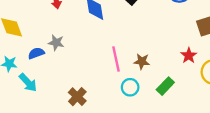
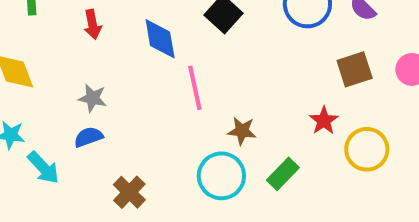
blue semicircle: (36, 53) -> (88, 137), moved
pink line: (116, 59) -> (195, 88), moved
cyan circle: (130, 87) -> (221, 176), size x1.5

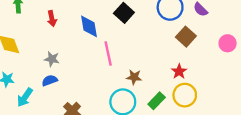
brown square: (355, 69) -> (186, 37), moved, turned -30
yellow circle: (367, 149) -> (185, 95), moved
cyan arrow: (43, 168) -> (25, 97), turned 78

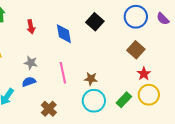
brown square: (186, 37) -> (136, 50), moved
pink line: (108, 53) -> (63, 73), moved
brown star: (134, 77) -> (91, 79), moved

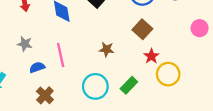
brown star: (91, 79) -> (107, 49), moved
blue semicircle: (29, 82) -> (37, 67), moved
yellow circle: (149, 95) -> (168, 74), moved

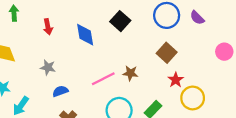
pink line: (61, 55) -> (103, 79), moved, turned 75

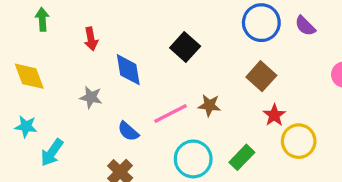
black square: (120, 21) -> (185, 47), moved
blue diamond: (85, 35) -> (128, 70), moved
blue semicircle: (60, 91) -> (128, 131), moved, turned -119

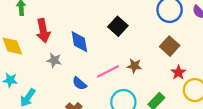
red arrow: (91, 39) -> (43, 31), moved, size x1.5

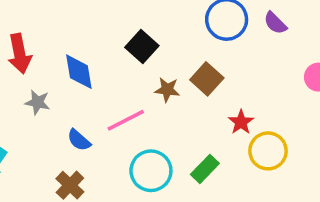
brown square: (170, 46) -> (207, 79), moved
brown star: (134, 66) -> (167, 90), moved

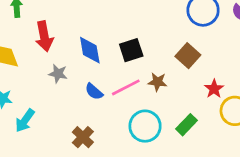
black square: (142, 46) -> (131, 50), moved, turned 30
brown star: (167, 90) -> (157, 82), moved
blue semicircle: (79, 140) -> (94, 92), moved

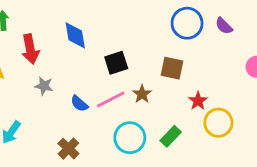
blue diamond: (90, 50) -> (75, 35), moved
brown square: (188, 56) -> (172, 68), turned -30
brown star: (157, 82) -> (142, 94), turned 30

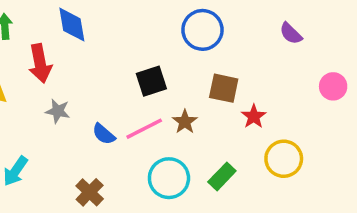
blue circle: (187, 23) -> (202, 30), moved
blue diamond: (75, 35) -> (72, 25), moved
red star: (198, 101) -> (254, 116), moved

